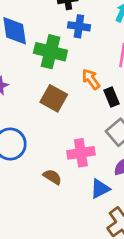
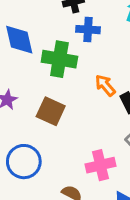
brown square: (54, 98) -> (51, 111), moved

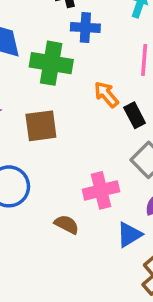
brown square: (51, 111) -> (41, 126), turned -32

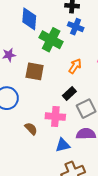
orange arrow: (106, 94) -> (75, 66), turned 56
black rectangle: (135, 115) -> (69, 94), moved, turned 56

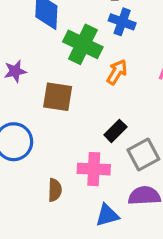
orange arrow: (75, 66) -> (117, 72), moved
brown semicircle: (31, 129) -> (55, 190), turned 48

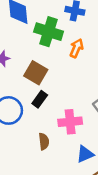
brown square: (58, 97) -> (36, 73), turned 30
black rectangle: (115, 131) -> (40, 99), moved

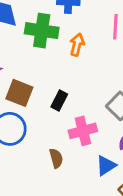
brown square: (36, 73) -> (19, 93), moved
black rectangle: (40, 99) -> (59, 101), moved

